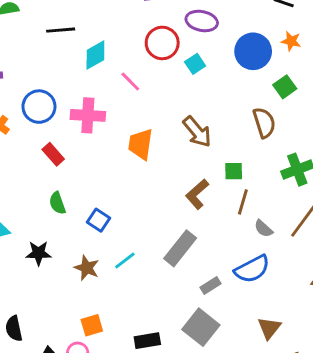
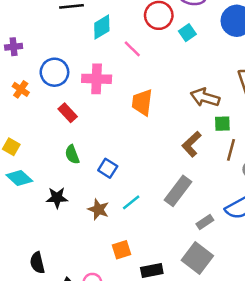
brown arrow: (197, 132) -> (205, 97), moved, turned 148
orange square: (92, 325) -> (121, 250), moved

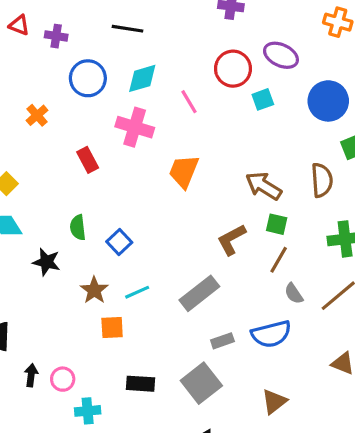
cyan diamond: (102, 27) -> (142, 78), moved
purple cross: (14, 47) -> (56, 36), moved
blue circle: (54, 72) -> (88, 78), moved
green semicircle: (72, 154) -> (78, 227), moved
orange square: (121, 250) -> (112, 327), moved

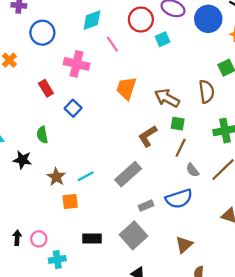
cyan diamond: (142, 78) -> (92, 20), moved
blue circle: (328, 101) -> (208, 19), moved
orange trapezoid: (184, 171) -> (126, 88), moved
blue square: (119, 242) -> (73, 108), moved

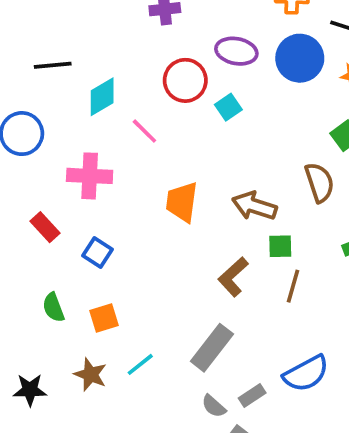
black star: (22, 160) -> (30, 390), moved
gray semicircle: (192, 170) -> (214, 406), moved
orange square: (70, 201) -> (104, 318), moved

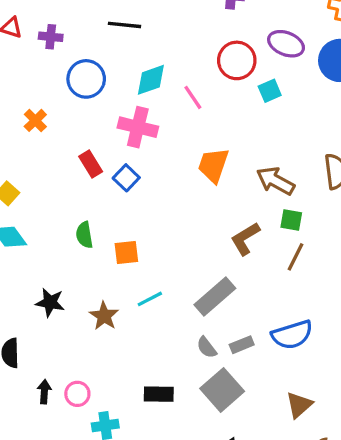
cyan diamond: (102, 97) -> (151, 80), moved
blue square: (98, 253) -> (126, 178), moved
brown star: (90, 375) -> (104, 316), moved

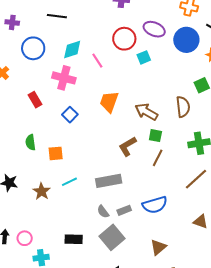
blue square: (126, 178) -> (70, 115), moved
gray rectangle: (215, 296) -> (109, 181), turned 30

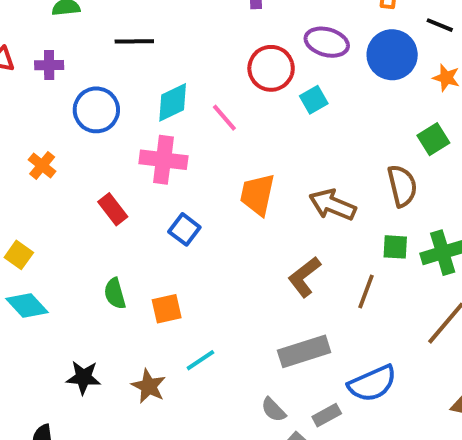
green square: (155, 136) -> (395, 247), moved
gray rectangle: (109, 181) -> (304, 351), moved
gray rectangle: (124, 210) -> (327, 415), moved

